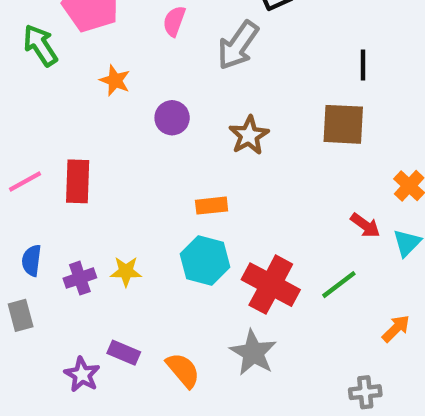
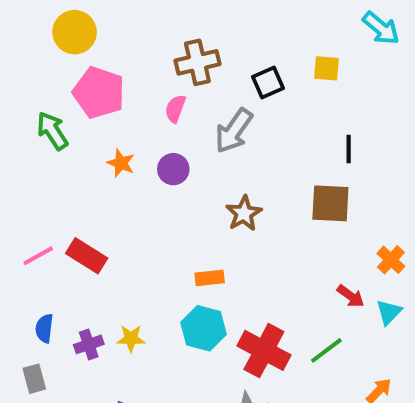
purple circle: (172, 118) -> (173, 169), moved
red rectangle: (78, 181) -> (87, 256), turned -60

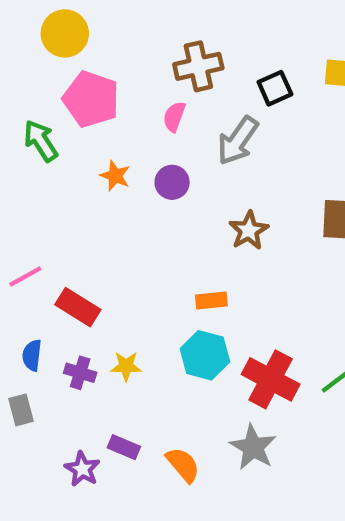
red rectangle: (87, 256) -> (78, 307), moved
purple cross: (89, 344) -> (80, 373), turned 36

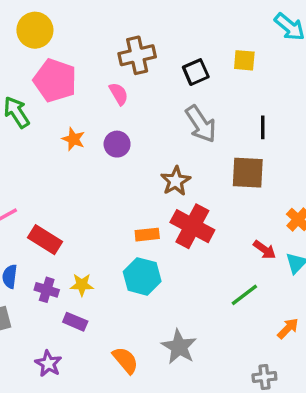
pink semicircle: (174, 117) -> (119, 94), turned 130
gray arrow: (238, 141) -> (201, 124), moved, turned -69
red cross: (271, 379) -> (192, 226), moved
purple rectangle: (124, 447) -> (75, 322), moved

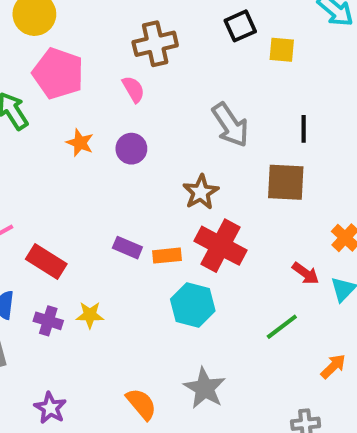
black square: (196, 72) -> (240, 26), moved
cyan hexagon: (142, 276) -> (193, 305), moved
purple rectangle: (75, 322) -> (127, 248), moved

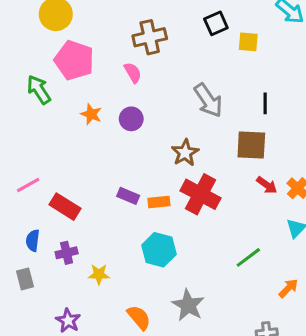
red arrow: (306, 273) -> (267, 185), moved
cyan hexagon: (193, 305) -> (159, 250), moved
yellow star: (90, 315) -> (99, 274), moved
purple cross: (48, 321) -> (67, 253), turned -30

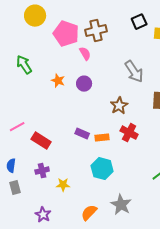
pink pentagon: (74, 60) -> (66, 34), moved
red cross: (201, 194) -> (129, 133), size x0.7
blue semicircle: (33, 240) -> (11, 166), moved
orange semicircle: (139, 317) -> (89, 213), turned -96

